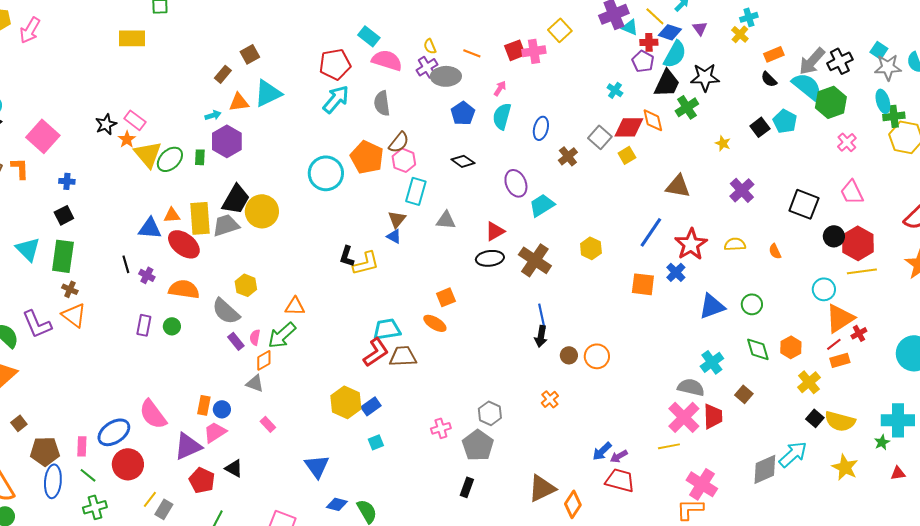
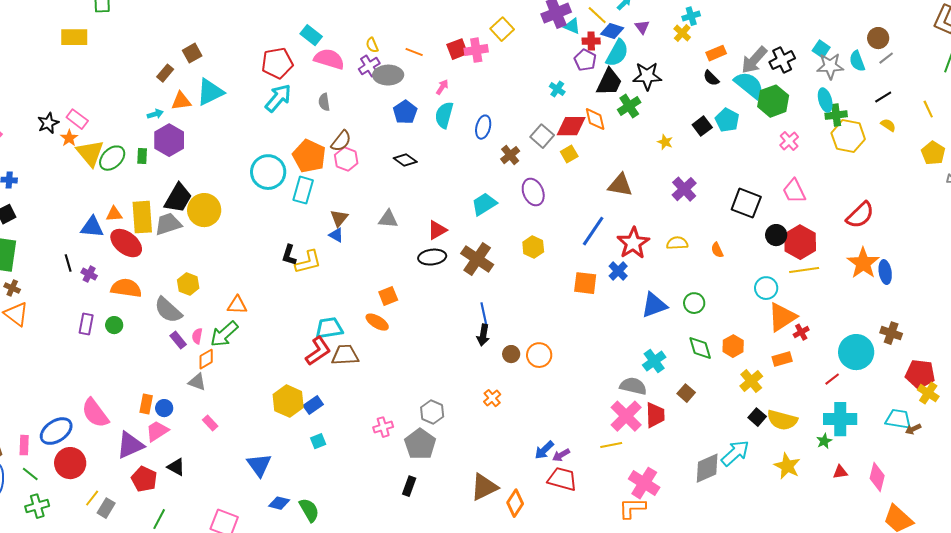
gray semicircle: (382, 103) -> (324, 102), size x0.7
purple ellipse: (516, 183) -> (533, 192), moved
cyan rectangle: (416, 191) -> (303, 190), moved
red line: (834, 344) -> (832, 379), moved

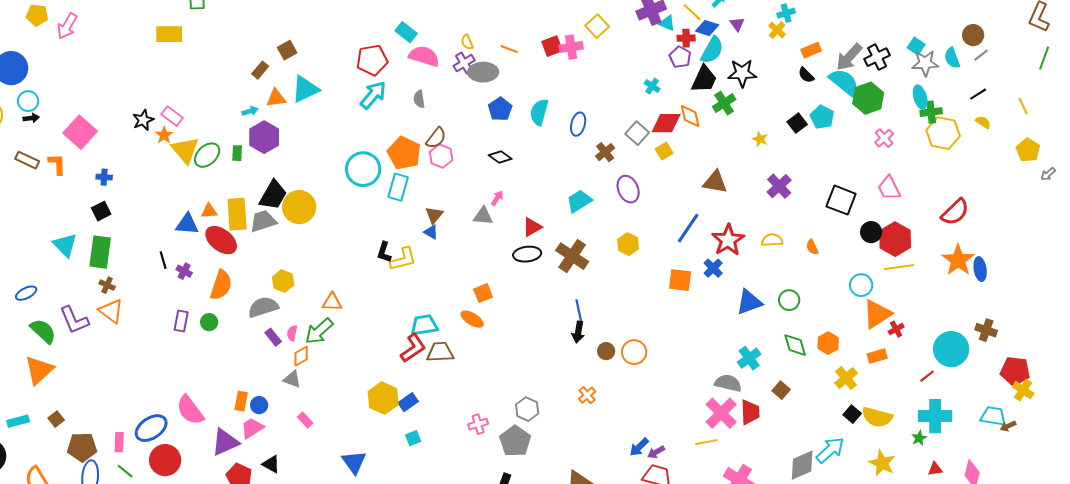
pink arrow: (442, 87) -> (497, 198), moved
orange semicircle: (126, 288) -> (221, 285), turned 100
gray semicircle: (168, 310) -> (263, 307), turned 120

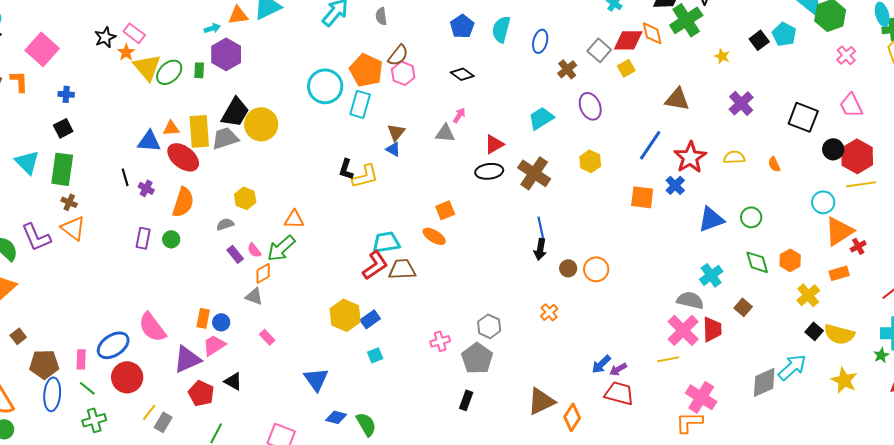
green cross: (724, 103) -> (686, 20), size x1.4
gray semicircle: (263, 307) -> (225, 224), size x0.6
pink semicircle: (292, 333) -> (254, 250), turned -49

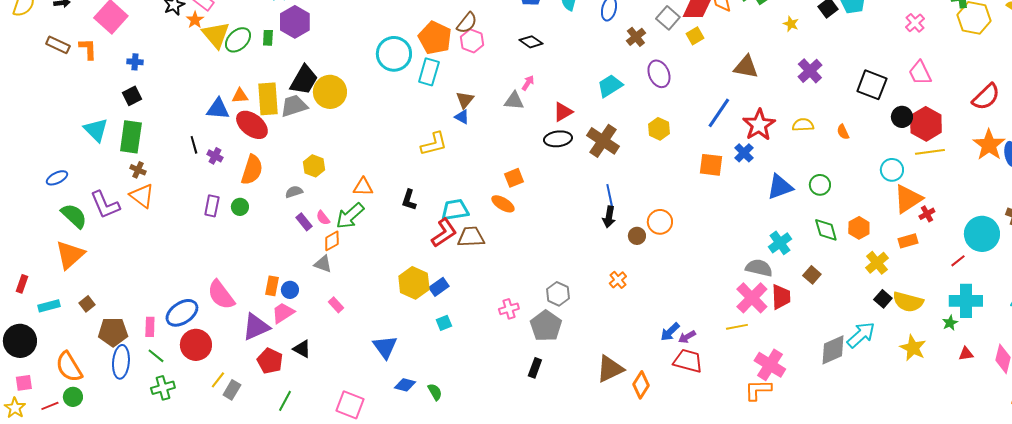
black L-shape: (346, 169) -> (409, 200), moved
orange circle: (596, 269) -> (660, 222), moved
green semicircle: (366, 424) -> (435, 392), size x0.7

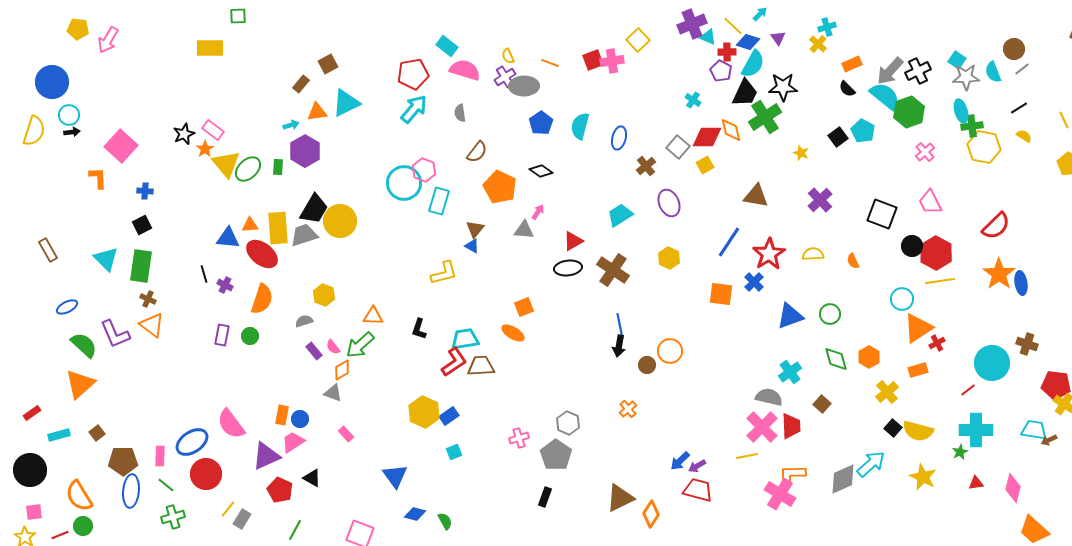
orange pentagon: (435, 38) -> (500, 187), moved
pink hexagon: (472, 41) -> (424, 170), moved
brown rectangle: (58, 45) -> (48, 250), moved, turned 35
red rectangle: (22, 284) -> (32, 413), turned 36
orange L-shape: (758, 390) -> (792, 475), moved

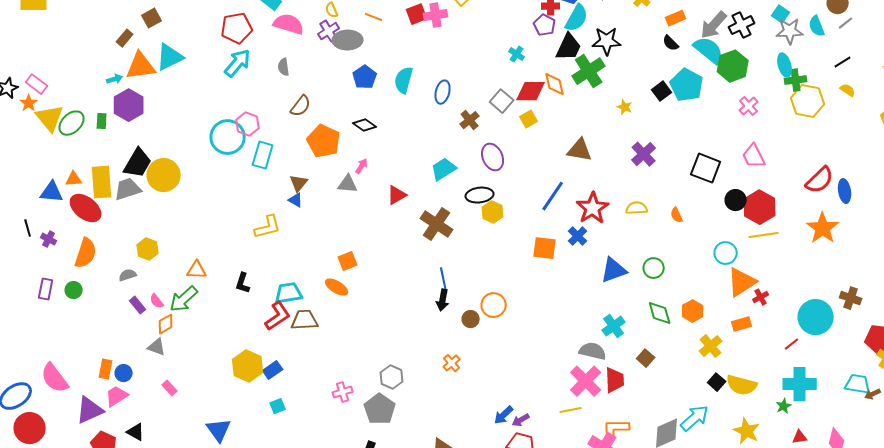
orange triangle: (317, 112) -> (141, 66), size x1.5
cyan pentagon: (863, 131) -> (687, 85), size x1.4
black ellipse: (568, 268) -> (480, 195), moved
blue ellipse: (1021, 283) -> (845, 191), moved

